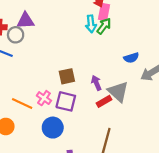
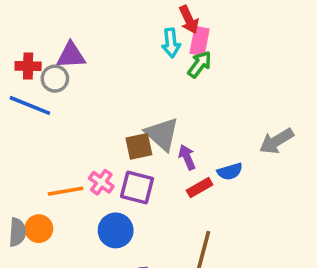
cyan arrow: (91, 24) -> (171, 43), moved
blue semicircle: (131, 58) -> (230, 171), moved
gray triangle: (118, 92) -> (162, 134), moved
orange line: (22, 104) -> (66, 191), turned -35

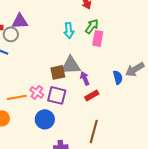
pink rectangle: (200, 41) -> (98, 38), moved
cyan arrow: (171, 43) -> (69, 30), moved
gray triangle: (162, 134) -> (71, 65), turned -45
blue semicircle: (230, 171) -> (118, 77), moved, turned -88

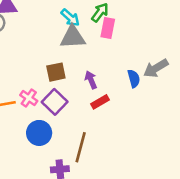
cyan arrow: (69, 30) -> (70, 18), turned -42
gray triangle: (71, 65) -> (73, 37), moved
purple square: (57, 95) -> (55, 102), turned 30
brown line: (94, 131) -> (81, 147), moved

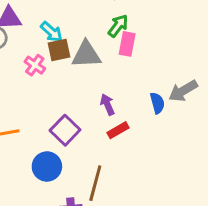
cyan arrow: (70, 18) -> (51, 32), moved
brown square: (56, 72) -> (59, 50), moved
pink cross: (29, 98) -> (35, 65), moved

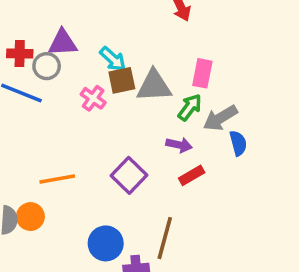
green arrow: (118, 26) -> (190, 107), moved
gray arrow: (183, 91) -> (220, 118), moved
purple arrow: (107, 104) -> (179, 145), turned 125
blue circle: (47, 167) -> (106, 243), moved

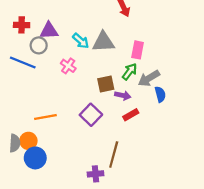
red cross: (20, 54) -> (22, 25), moved
brown square: (122, 80) -> (106, 84), moved
gray triangle: (154, 86) -> (103, 42), moved
blue circle: (106, 243) -> (35, 158), moved

